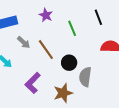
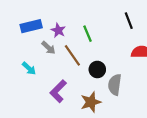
purple star: (46, 15) -> (58, 30), moved
green line: (72, 28) -> (88, 34), moved

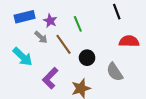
cyan arrow: (29, 68) -> (23, 57), size x1.5
gray semicircle: (115, 85) -> (115, 72), moved, turned -42

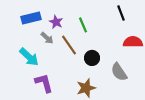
purple L-shape: (50, 78) -> (44, 83), moved, turned 120

